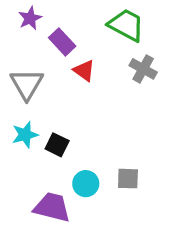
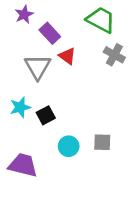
gray triangle: (27, 84) -> (38, 67), moved
black square: (57, 145) -> (46, 115), turned 36
purple trapezoid: (52, 207) -> (23, 165), moved

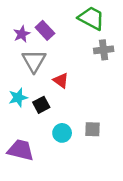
purple star: (24, 14) -> (22, 34), moved
gray cross: (114, 55) -> (104, 50), turned -36
red triangle: (67, 56) -> (61, 80), moved

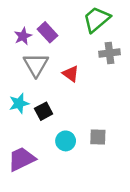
green trapezoid: (91, 18) -> (97, 19), turned -68
red triangle: (61, 80) -> (71, 74), moved
purple trapezoid: (21, 150) -> (22, 159), turned -40

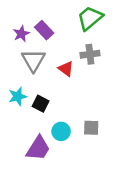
gray cross: (110, 53) -> (90, 54), moved
black square: (44, 111) -> (41, 104), turned -35
purple trapezoid: (22, 159) -> (38, 148), moved, turned 148

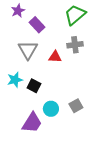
purple star: (21, 34) -> (18, 11), moved
red triangle: (66, 69) -> (55, 57), turned -32
gray square: (91, 128) -> (76, 106), turned -32

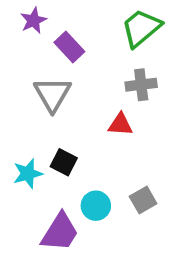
red triangle: (55, 57) -> (120, 124), moved
cyan star: (15, 80) -> (28, 174), moved

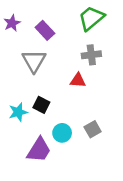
purple star: (33, 20) -> (12, 23), moved

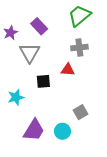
purple star: (12, 23) -> (11, 33), moved
black square: (41, 105) -> (43, 81), moved, turned -32
cyan circle: (62, 133) -> (62, 131), moved

